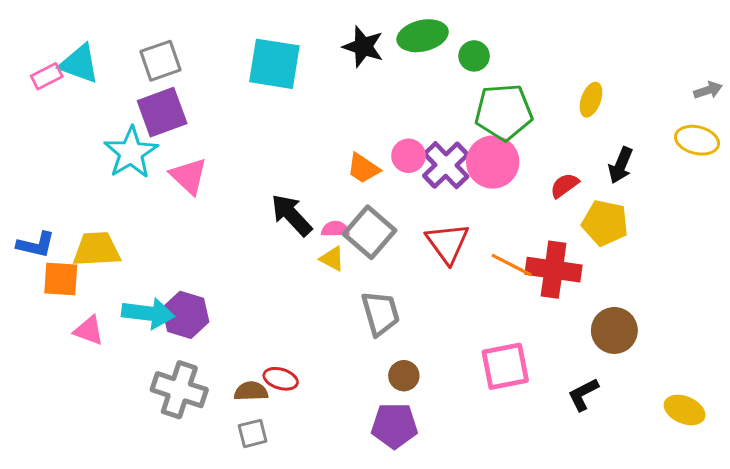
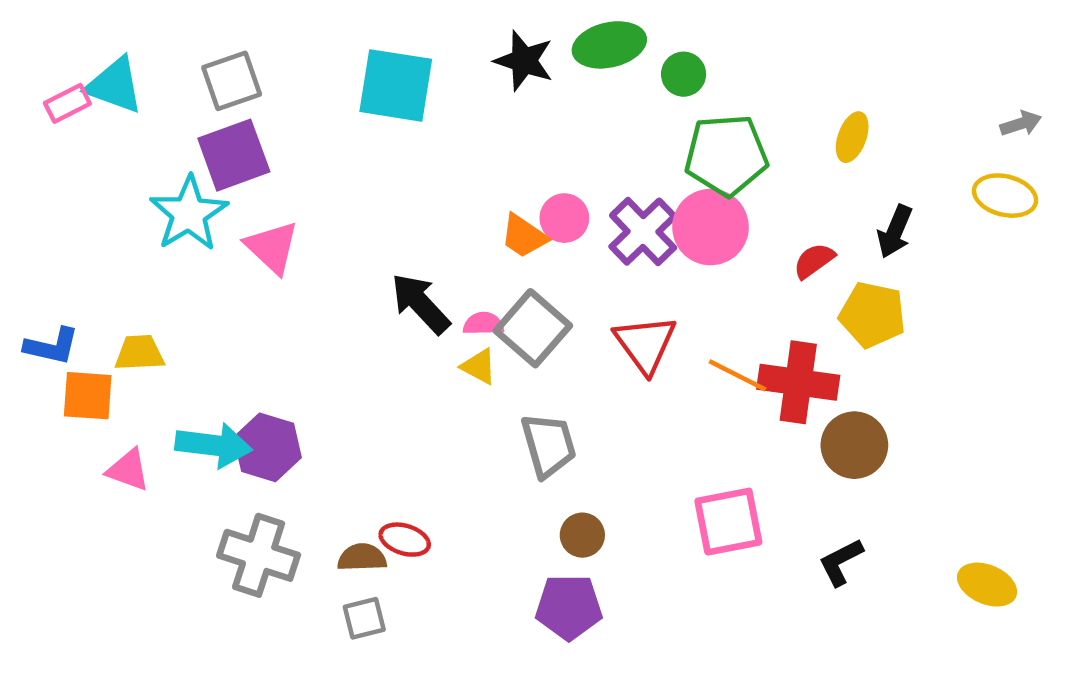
pink circle: (409, 156) -> (564, 218), moved
yellow trapezoid: (97, 249) -> (139, 353), size x0.7
brown circle: (614, 330) -> (854, 445), moved

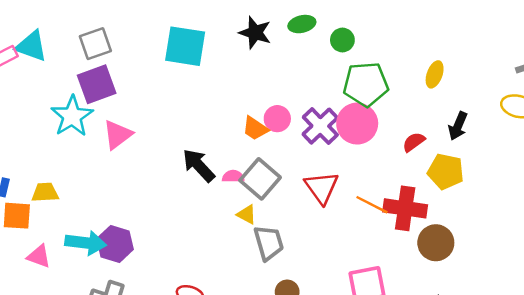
green ellipse: (609, 45) -> (302, 24), size x0.7
pink triangle: (272, 247) -> (118, 135), turned 40
yellow triangle: (479, 366) -> (247, 214), moved

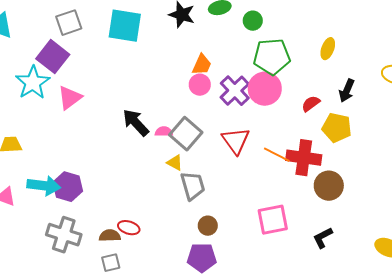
gray square: (95, 44) -> (69, 23), moved
purple square: (97, 84) -> (53, 57), turned -32
orange trapezoid: (255, 128) -> (202, 65), moved, turned -100

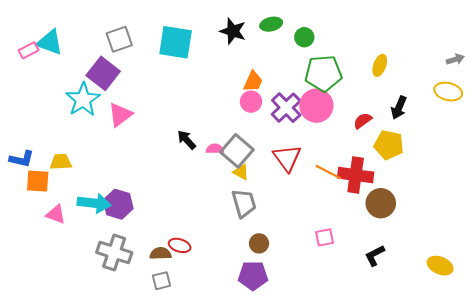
black arrow: (136, 123) -> (187, 140), size x0.7
yellow triangle: (175, 163) -> (241, 172), moved
pink square: (273, 220) -> (324, 237), size x0.6

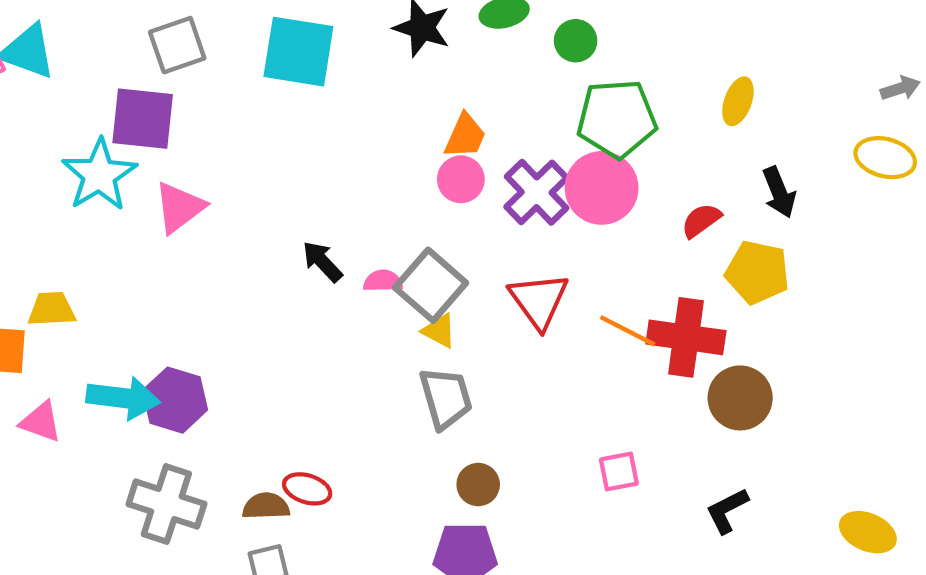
purple square: (103, 73) -> (143, 119), turned -32
black arrow: (399, 108) -> (779, 192), turned -45

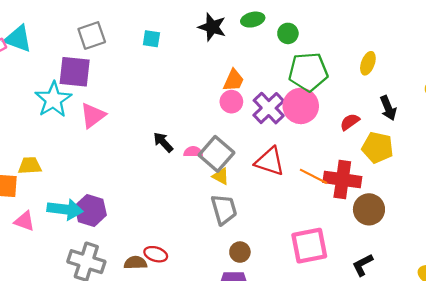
cyan square: (298, 52) -> (151, 39), size x0.5
red triangle: (539, 301) -> (270, 161), turned -36
pink square: (619, 472) -> (309, 246), size x1.8

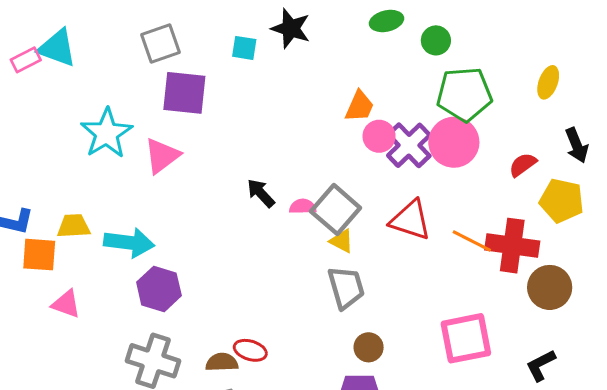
black star: (212, 27) -> (291, 28), moved
purple square: (75, 72) -> (184, 93), moved
pink circle: (231, 102) -> (379, 136), moved
cyan arrow: (65, 209) -> (129, 243), moved

